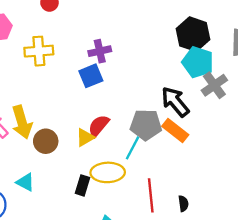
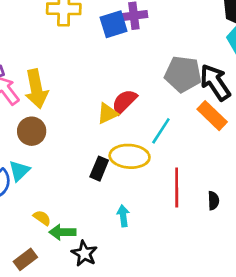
blue square: (91, 76) -> (114, 24), moved
gray pentagon: (146, 125) -> (183, 74), moved
brown circle: (46, 141) -> (32, 131), moved
cyan triangle: (25, 182) -> (19, 171), moved, turned 42

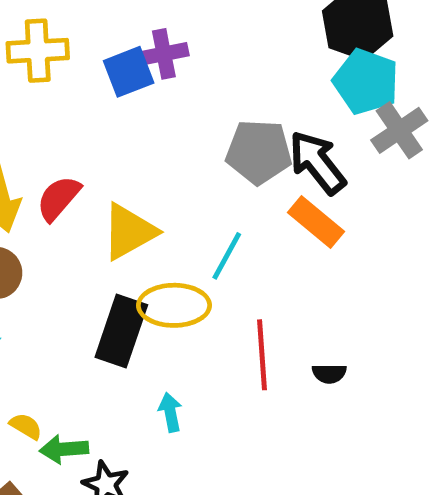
red semicircle: (124, 102) -> (59, 198), moved
yellow triangle: (107, 113) -> (129, 232), size x1.5
black rectangle: (99, 169) -> (121, 331), size x1.6
black semicircle: (213, 201) -> (329, 374), turned 96

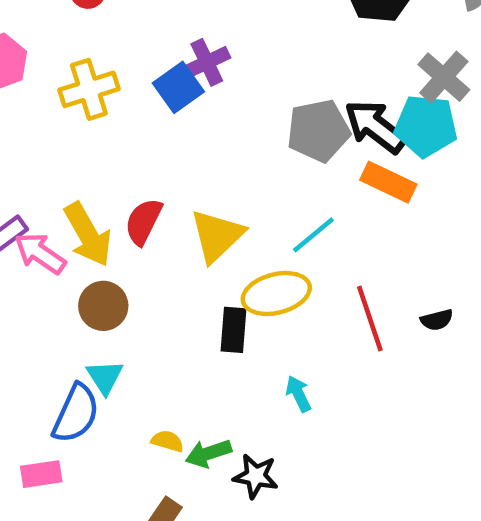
cyan pentagon: (366, 82) -> (426, 126), moved
cyan line: (227, 256) -> (313, 235), turned 36
black rectangle: (121, 331) -> (233, 330), size x0.7

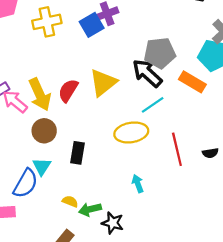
black arrow: (375, 127) -> (147, 73), moved
yellow triangle: (217, 236) -> (103, 83), moved
black rectangle: (233, 330) -> (78, 153), moved

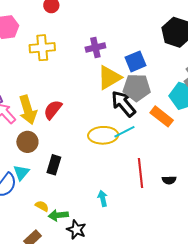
blue square: (92, 25) -> (135, 61), moved
yellow triangle: (103, 83) -> (109, 78), moved
yellow ellipse: (131, 132) -> (103, 135), moved

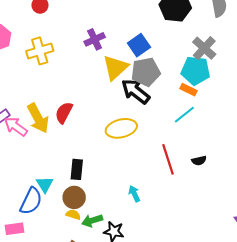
orange rectangle: (162, 116) -> (189, 90), moved, size x0.7
cyan line: (124, 132) -> (184, 115), moved
brown circle: (27, 142) -> (74, 197), moved

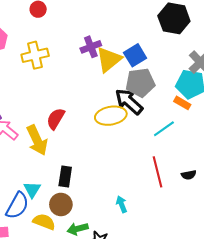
yellow triangle: (115, 67) -> (109, 59), moved
cyan line: (184, 115) -> (164, 129), moved
yellow arrow: (38, 118) -> (37, 140), moved
yellow ellipse: (121, 128) -> (111, 116), moved
yellow semicircle: (73, 215) -> (44, 222), moved, size x1.5

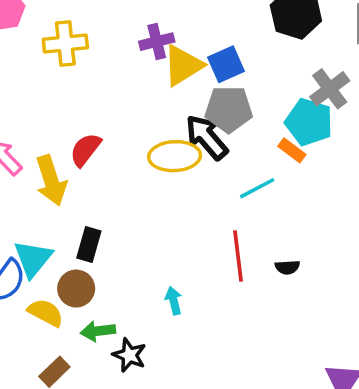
cyan triangle: (32, 190) -> (33, 259), size x1.4

